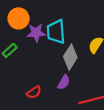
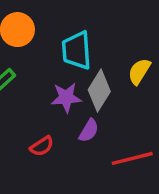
purple star: (36, 33) -> (66, 97), moved

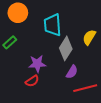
purple star: (66, 97) -> (37, 64), moved
purple semicircle: (89, 131) -> (72, 72), moved

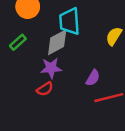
gray diamond: (66, 48) -> (57, 42), moved, turned 30

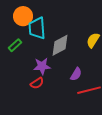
cyan trapezoid: (70, 21) -> (37, 28), moved
gray diamond: (57, 42) -> (60, 45), moved

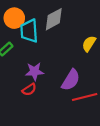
gray diamond: (60, 45) -> (54, 19), moved
purple semicircle: (76, 74) -> (71, 80), size x1.5

